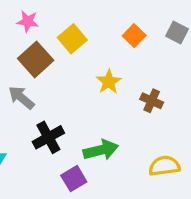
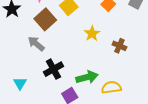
yellow semicircle: (164, 166) -> (111, 87), moved

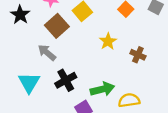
cyan triangle: (20, 83) -> (29, 83), moved, size x1.5

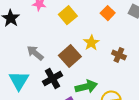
brown square: (57, 26) -> (70, 56), moved

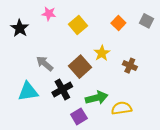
cyan triangle: (19, 81) -> (28, 92), turned 50

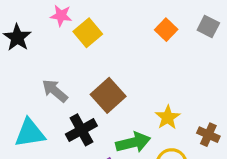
yellow square: (78, 25) -> (88, 33), moved
yellow star: (102, 53) -> (168, 117), moved
brown cross: (130, 66) -> (208, 135), moved

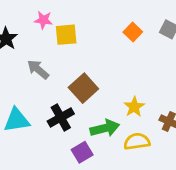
yellow square: (88, 33) -> (66, 35), turned 35
gray arrow: (55, 91) -> (38, 69), moved

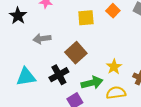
yellow square: (66, 35) -> (86, 18), moved
gray arrow: (38, 69) -> (42, 39), turned -48

